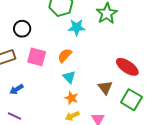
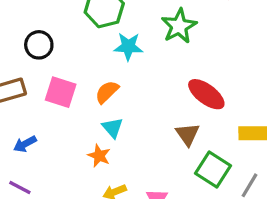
red ellipse: (127, 67) -> (206, 94), moved
brown triangle: (105, 88) -> (188, 134), moved
orange star: (71, 98) -> (99, 156), moved

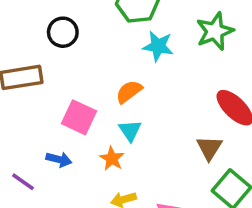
pink square: (61, 92) -> (79, 117), moved
blue arrow: (25, 144) -> (59, 159), moved, turned -145

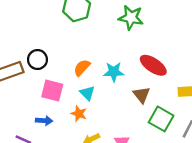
green star: (215, 31) -> (131, 18), turned -30
black circle: (63, 32) -> (37, 60), moved
cyan star: (158, 46) -> (114, 72), moved

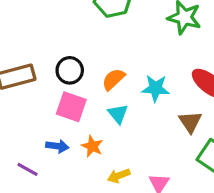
black circle: (37, 60) -> (70, 70), moved
orange star: (79, 114) -> (92, 146), moved

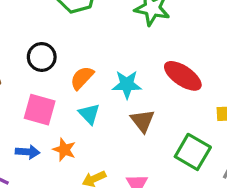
black circle: (70, 70) -> (42, 57), moved
brown triangle: (190, 122) -> (143, 121), moved

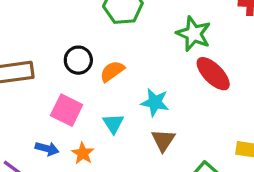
red ellipse: (183, 76) -> (213, 74), moved
orange semicircle: (82, 78) -> (112, 71), moved

